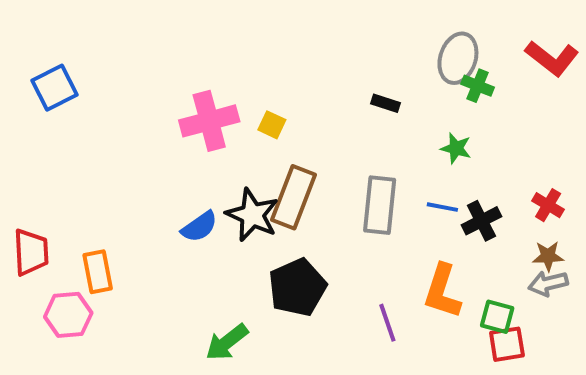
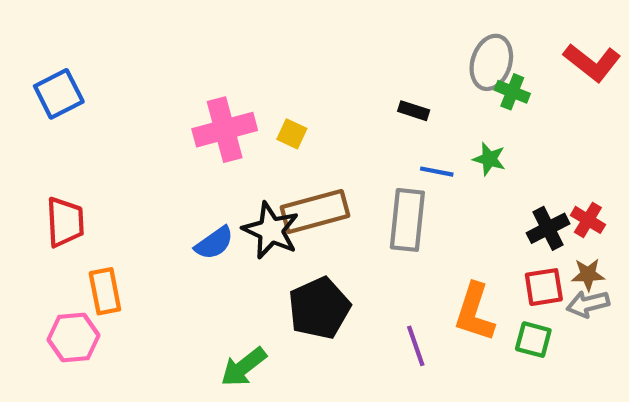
brown rectangle: (293, 197) -> (315, 211), turned 54
blue line: (442, 207) -> (437, 172), moved
black cross: (481, 221) -> (548, 228), moved
red trapezoid: (31, 252) -> (65, 222), moved
red square: (507, 344) -> (544, 287), moved

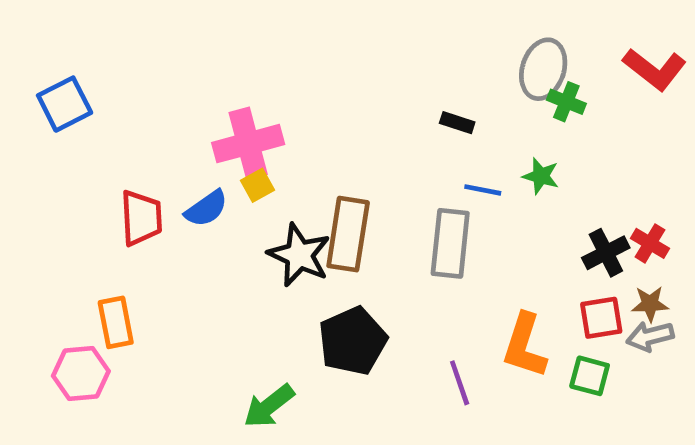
yellow square: (292, 134) -> (257, 185), moved, turned 36
brown rectangle: (315, 211) -> (348, 234), turned -66
red trapezoid: (65, 222) -> (141, 218), moved
blue semicircle: (214, 243) -> (206, 209), moved

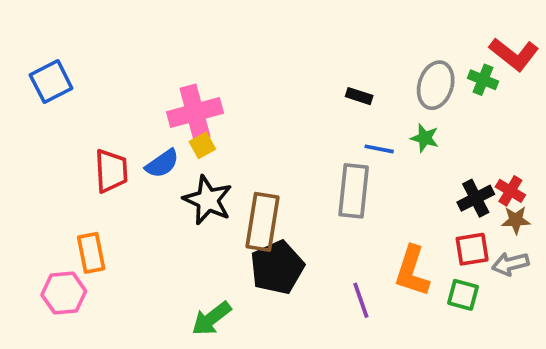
gray ellipse: (543, 69) -> (436, 85), moved
green cross: (566, 102) -> (483, 80), moved
brown rectangle: (348, 234) -> (262, 222), moved
black star: (299, 255) -> (208, 200), moved
brown star: (650, 304) -> (516, 220), moved

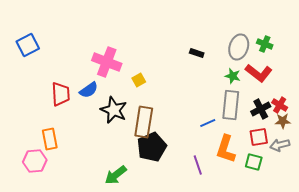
red L-shape: (514, 54) -> (259, 73), moved
pink cross: (195, 113) -> (107, 62), turned 36
yellow square: (202, 145) -> (139, 80), moved
blue line: (379, 149) -> (208, 123), moved, turned -35
gray rectangle: (354, 191) -> (231, 105), moved

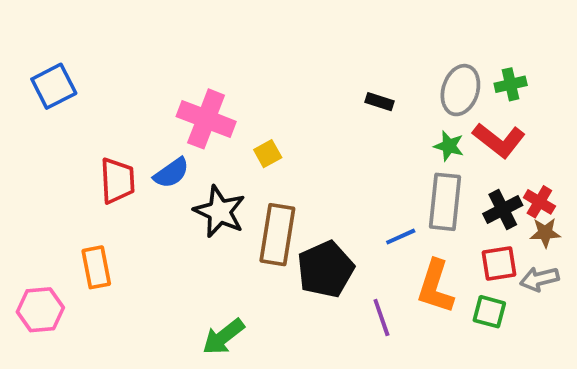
green cross: (265, 44) -> (511, 84), turned -35
black pentagon: (152, 147) -> (326, 269), moved
pink hexagon: (35, 161) -> (40, 310), moved

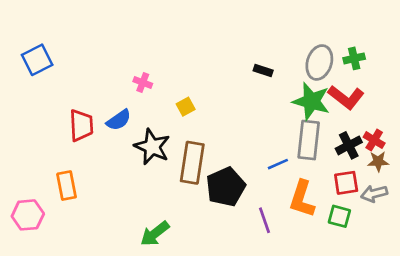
pink cross: (206, 119) -> (143, 83), size x0.5
green star: (449, 146) -> (311, 101), size x1.8

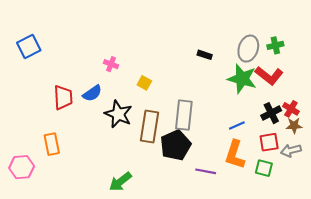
yellow square: (186, 107) -> (144, 83), turned -32
gray rectangle: (309, 140) -> (184, 115), moved
blue line: (278, 164) -> (237, 126), moved
purple line: (264, 220) -> (206, 171), turned -60

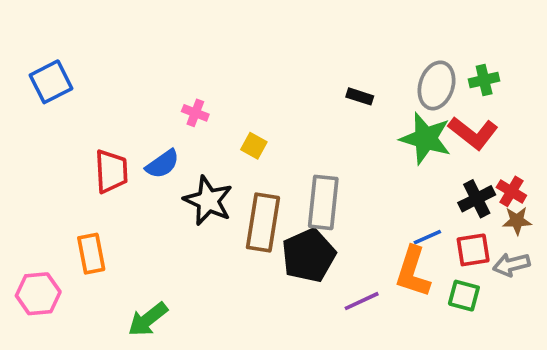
blue line: (237, 126) -> (427, 237), moved
purple line: (206, 171) -> (362, 301), turned -36
green arrow: (120, 182) -> (148, 319), moved

